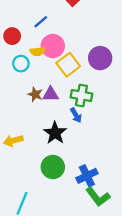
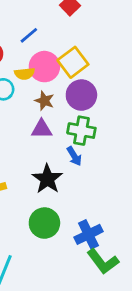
purple circle: (100, 58) -> (81, 95), moved
yellow square: (68, 65) -> (73, 62), moved
brown star: (35, 94) -> (44, 101), moved

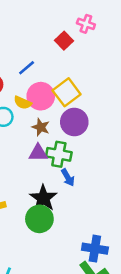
yellow semicircle: (25, 74) -> (23, 103), turned 30
green cross: (81, 131) -> (59, 154), moved
green circle: (44, 223) -> (39, 219), moved
blue cross: (89, 234) -> (95, 249), moved, turned 35

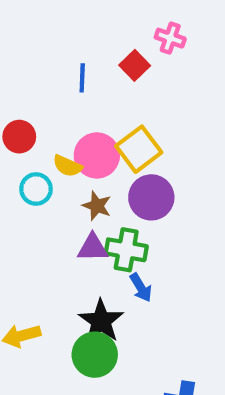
blue line: (27, 68) -> (82, 78), moved, turned -48

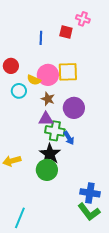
red square: (135, 65) -> (66, 32), turned -32
yellow square: (139, 149) -> (68, 72), turned 35
purple circle: (151, 197) -> (74, 108), moved
green cross: (126, 250) -> (55, 131), moved

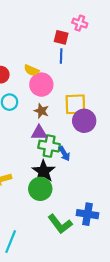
blue line: (41, 38) -> (61, 56), moved
yellow square: (68, 72) -> (75, 104), moved
yellow semicircle: (34, 80) -> (31, 70), moved
purple circle: (74, 108) -> (84, 121), moved
green L-shape: (89, 212) -> (60, 224), moved

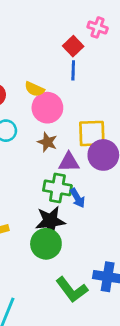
red square: (61, 37) -> (73, 46), turned 32
purple triangle: (39, 133) -> (69, 162), moved
black star: (44, 171) -> (50, 221), turned 30

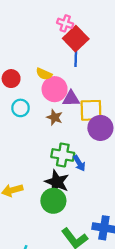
pink cross: (98, 27) -> (65, 23), moved
red square: (73, 46) -> (76, 39), size x1.5
purple triangle: (69, 162) -> (71, 99), moved
black star: (50, 221) -> (57, 182), turned 30

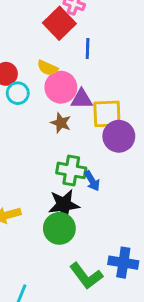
red square: (76, 39) -> (59, 23), moved
cyan circle: (20, 108) -> (18, 93), moved
black star: (57, 182) -> (64, 205), turned -30

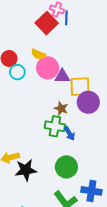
blue line: (88, 49) -> (66, 18), moved
brown star: (61, 123) -> (61, 109), moved
black star: (64, 205) -> (26, 170), moved
green circle: (59, 228) -> (66, 167), moved

